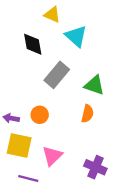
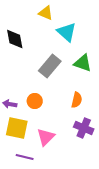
black diamond: (33, 44) -> (15, 39), moved
green triangle: (94, 85) -> (83, 63), moved
purple cross: (95, 167) -> (84, 128), moved

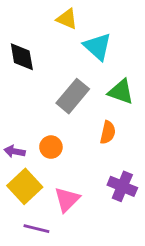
orange semicircle: (77, 100) -> (108, 132), moved
yellow square: (17, 128) -> (25, 186), turned 35

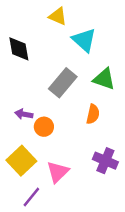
purple arrow: (15, 151) -> (24, 114), moved
purple line: (36, 229) -> (31, 197), turned -65

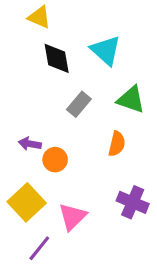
yellow triangle: (58, 16) -> (39, 17), moved
black diamond: (19, 49) -> (57, 58), moved
gray rectangle: (63, 83) -> (79, 104), size x0.7

